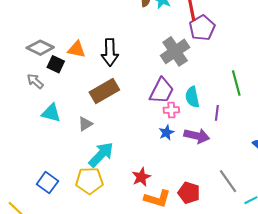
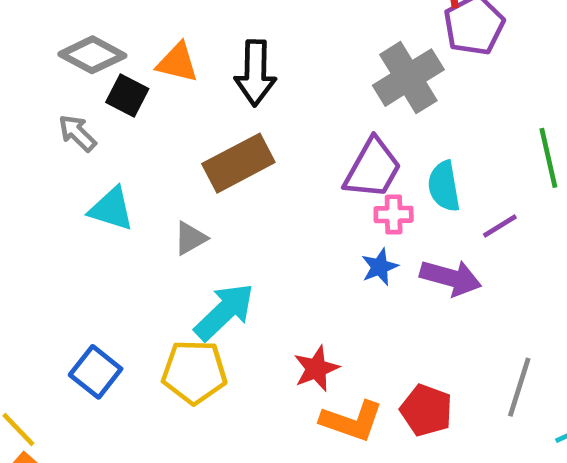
purple line: (217, 113) -> (500, 226), turned 49
gray line: (228, 181) -> (519, 387), turned 50

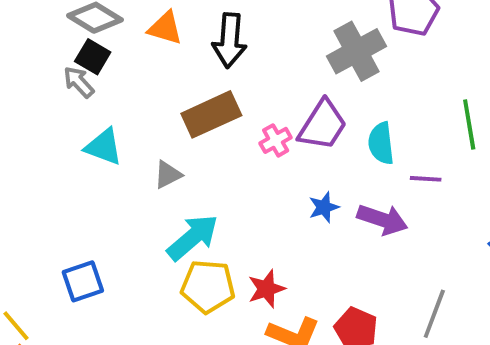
black square: (127, 95) -> (93, 57), moved
pink cross: (394, 214) -> (276, 140), moved, turned -32
purple line: (500, 226) -> (426, 179), turned 32
blue square: (96, 372) -> (83, 281), turned 30
yellow pentagon: (194, 372) -> (208, 286), moved

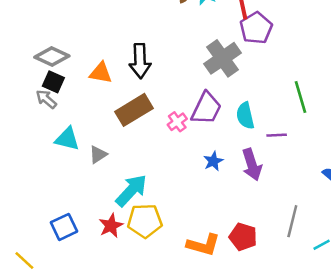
orange triangle: (165, 28) -> (101, 73), moved
gray triangle: (168, 175) -> (98, 155), moved
purple arrow: (382, 219) -> (252, 165), turned 60
red star: (266, 289) -> (111, 226), moved

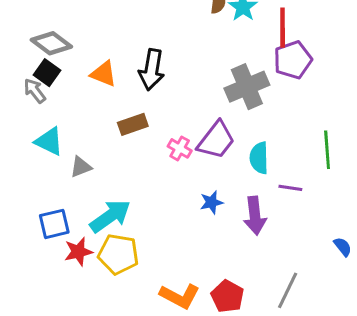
brown rectangle: (134, 110) -> (133, 124), size x0.7
pink cross: (177, 122) -> (180, 148), turned -36
blue square: (64, 227) -> (54, 224), moved

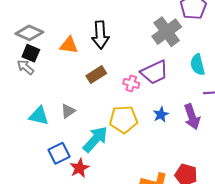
purple trapezoid: (216, 140) -> (154, 72), turned 40
cyan triangle: (49, 141) -> (39, 116), moved
cyan semicircle: (259, 158) -> (198, 65), moved
yellow pentagon: (118, 254) -> (123, 119), moved

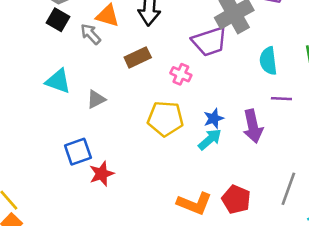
gray arrow: (25, 67) -> (91, 34), moved
purple trapezoid: (154, 72) -> (209, 41), moved
cyan triangle: (39, 116) -> (58, 81), moved
cyan arrow: (95, 139) -> (210, 139), moved, size x0.7

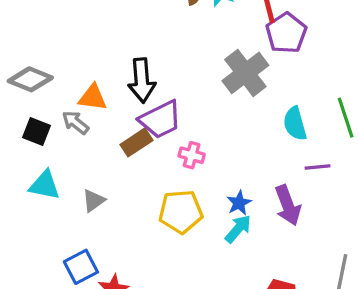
black square: (58, 20) -> (37, 132), moved
purple trapezoid: (209, 41) -> (160, 120), moved

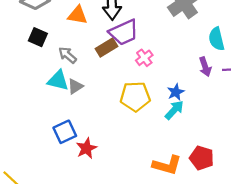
gray arrow: (75, 123) -> (67, 55), moved
pink cross: (192, 155) -> (144, 58), turned 35
cyan triangle: (45, 185) -> (58, 80), moved
purple arrow: (288, 205) -> (205, 67), moved, size x0.7

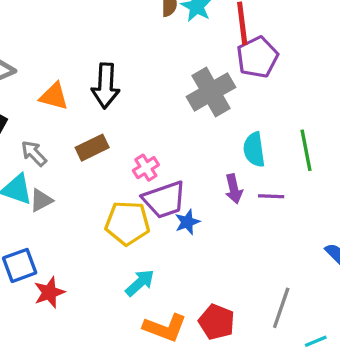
purple trapezoid: (124, 32) -> (164, 200), moved
cyan arrow: (174, 110) -> (140, 283), moved

